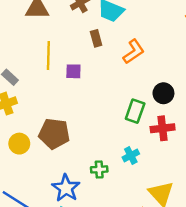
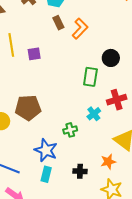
brown rectangle: (96, 38) -> (58, 23), moved
red cross: (163, 128) -> (117, 100), moved

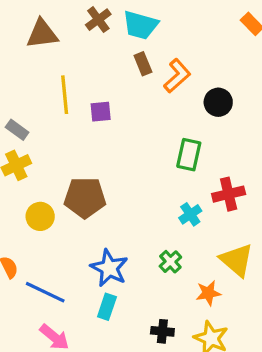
black circle: (111, 58) -> (218, 102), moved
green cross: (70, 130) -> (170, 262), moved, turned -32
black cross: (80, 171) -> (162, 331), moved

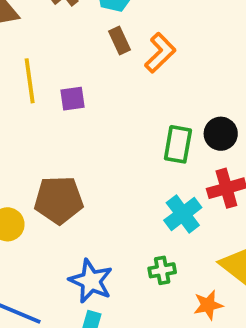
black circle: (218, 102) -> (221, 134), moved
cyan cross: (190, 214) -> (183, 214), size x1.4
green cross: (170, 262) -> (162, 270), turned 35

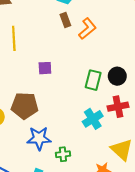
purple square: (73, 99) -> (45, 68), moved
green cross: (162, 270) -> (63, 154), moved
blue star: (91, 281) -> (39, 138), moved, turned -30

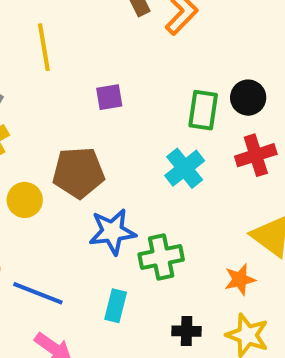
cyan cross: (93, 119) -> (185, 168), moved
green cross: (63, 154) -> (161, 257), size x1.5

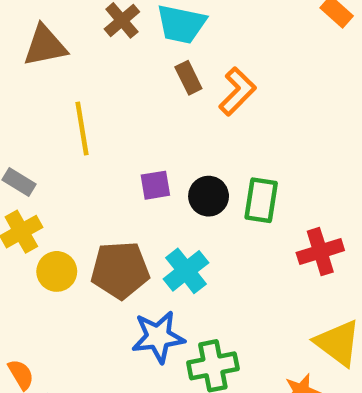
black circle: (248, 98) -> (209, 196), moved
cyan cross: (185, 168) -> (186, 271), moved
yellow circle: (25, 200) -> (57, 271), moved

